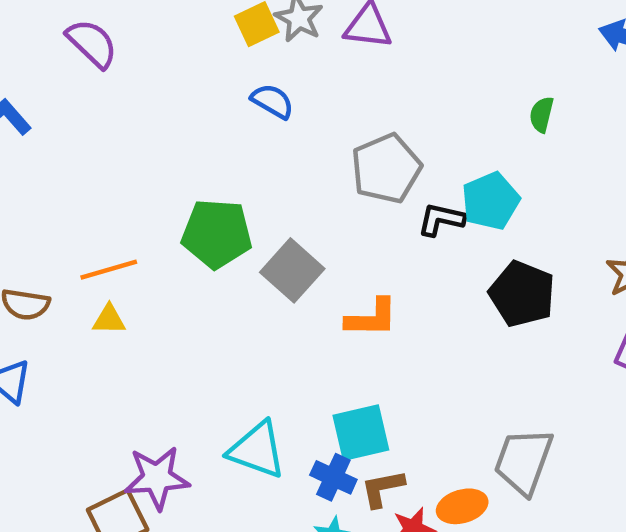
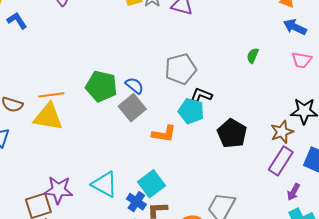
blue semicircle: (272, 101) -> (134, 86), moved
cyan pentagon: (491, 201) -> (191, 111), moved, turned 30
yellow triangle: (109, 319) -> (48, 117), size x2.0
cyan square: (361, 433) -> (152, 184), turned -32

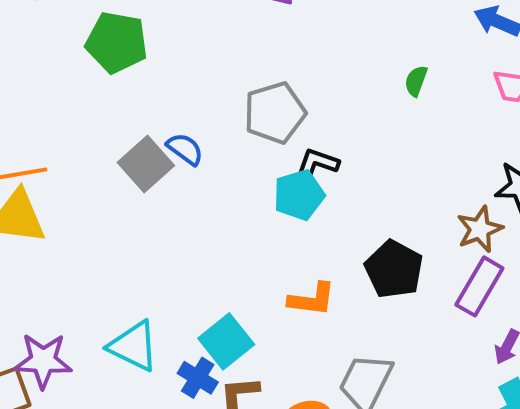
green pentagon: (101, 86) -> (117, 42), moved
gray square: (132, 108) -> (146, 164), moved
cyan pentagon: (191, 111) -> (299, 195), turned -30
black pentagon: (232, 133) -> (394, 269), moved
orange L-shape: (164, 134) -> (312, 299), moved

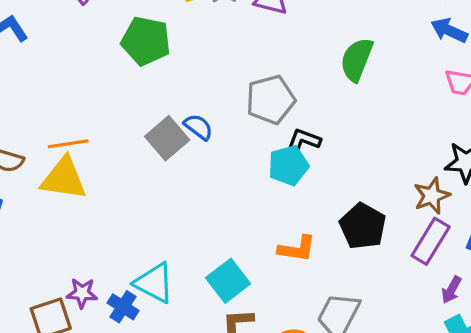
green semicircle: (416, 81) -> (357, 60), moved, size x1.8
purple star: (43, 361) -> (82, 293), size x0.7
blue cross: (198, 378) -> (123, 307), moved

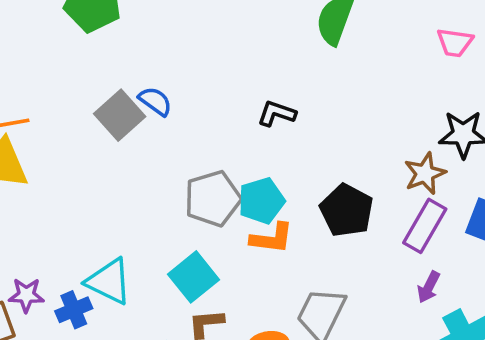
gray pentagon: (271, 100) -> (213, 199), moved
cyan pentagon: (288, 165) -> (261, 201), moved
purple arrow: (451, 290) -> (429, 287), moved
blue cross: (123, 307) -> (74, 310), turned 36

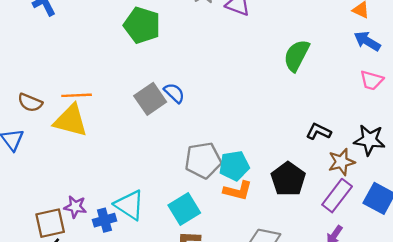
black L-shape: (277, 113) -> (319, 132), moved

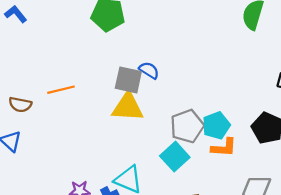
gray square: (150, 99) -> (128, 80), turned -32
yellow triangle: (71, 121) -> (128, 107), moved
cyan square: (184, 209) -> (175, 157), moved

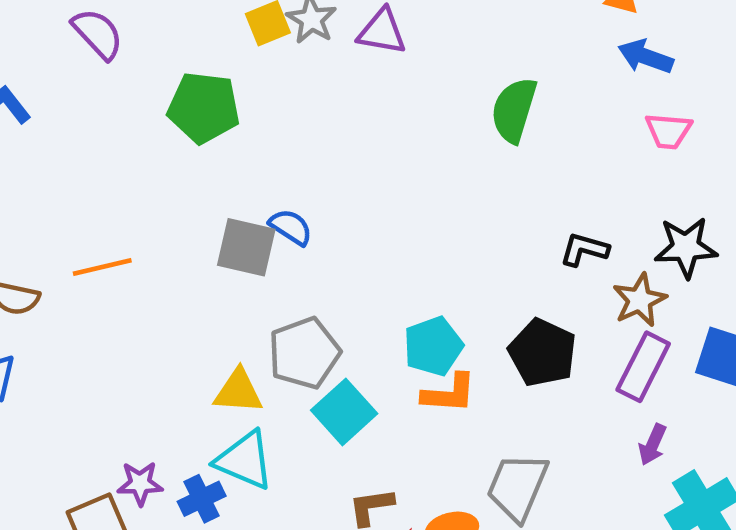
yellow triangle: (128, 107) -> (238, 391), moved, size x0.7
gray pentagon: (187, 126) -> (304, 353), moved

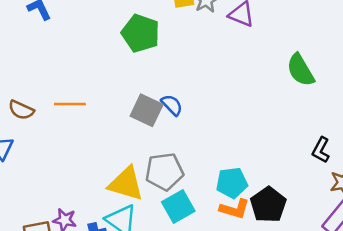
green semicircle: (514, 110) -> (301, 70), turned -60
black L-shape: (584, 249) -> (321, 150), turned -90
black pentagon: (542, 353) -> (268, 205), moved
yellow triangle: (238, 391) -> (126, 184), size x1.4

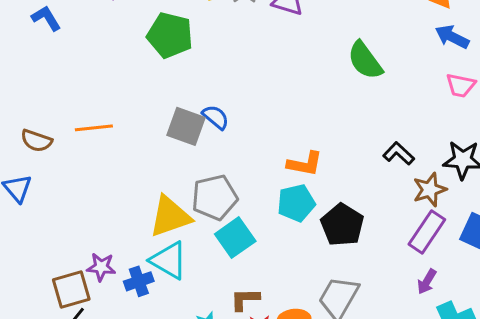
black L-shape: (321, 150) -> (399, 154), turned 110
yellow triangle: (126, 184) -> (170, 217), turned -30
orange L-shape: (235, 209) -> (305, 164), moved

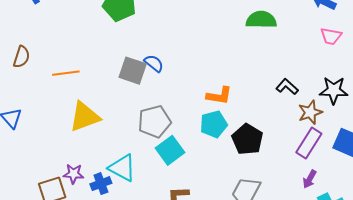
green semicircle: (365, 60) -> (261, 20), turned 128
brown semicircle: (36, 141) -> (22, 57), moved, turned -90
yellow triangle: (170, 217) -> (85, 117), moved

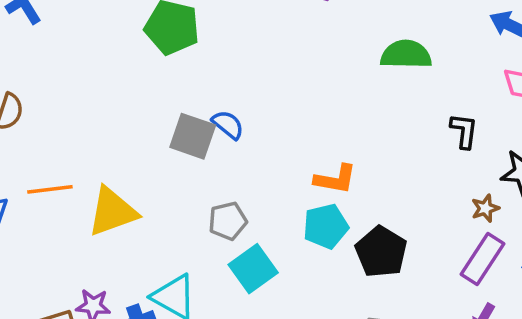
orange line: (66, 73) -> (50, 189), moved
black L-shape: (287, 87) -> (464, 131), moved, turned 55
brown star: (310, 112) -> (485, 208), size x0.7
gray pentagon: (154, 122) -> (228, 221), size x0.7

